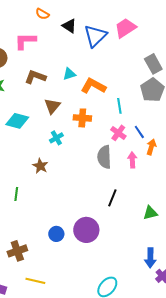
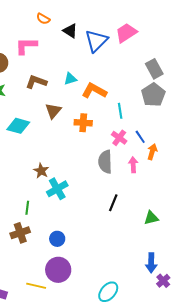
cyan cross: (56, 138) -> (57, 189), moved, size x1.5
green line: (16, 194) -> (27, 208), moved
purple circle: (86, 230) -> (58, 270), moved
brown cross: (17, 251) -> (20, 233), moved

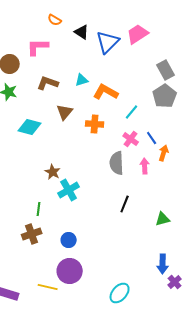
cyan line: (120, 111) -> (132, 112), turned 49

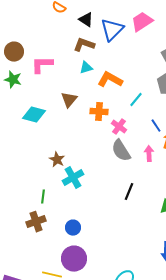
pink L-shape: (38, 47) -> (42, 65), moved
brown L-shape: (48, 83) -> (84, 45), moved
pink cross: (131, 139) -> (119, 127), moved
gray semicircle: (117, 163) -> (121, 151), turned -30

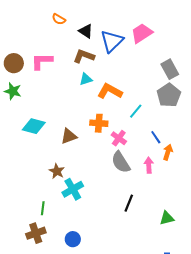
pink L-shape: (42, 65) -> (42, 61), moved
brown triangle: (69, 100) -> (69, 136), moved, turned 30

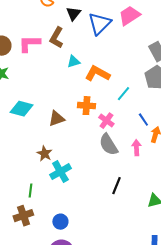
black triangle: (86, 31) -> (73, 14), turned 35
brown L-shape: (84, 56) -> (56, 38), moved, turned -80

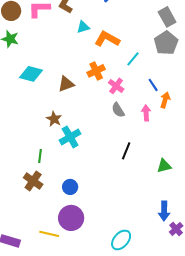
orange cross: (86, 106) -> (96, 71), turned -30
gray semicircle: (108, 145) -> (118, 110), size x0.7
brown cross: (23, 216) -> (33, 181), turned -36

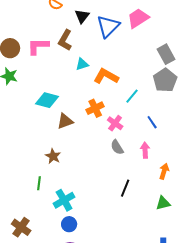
cyan diamond: (31, 74) -> (47, 100), moved
orange arrow: (165, 100) -> (164, 171), moved
cyan cross: (70, 137) -> (64, 200), moved
green line: (40, 156) -> (39, 183), moved
brown cross: (33, 181) -> (21, 227), moved

